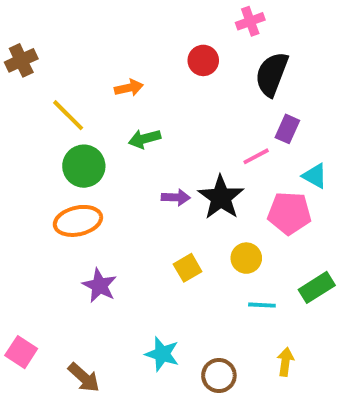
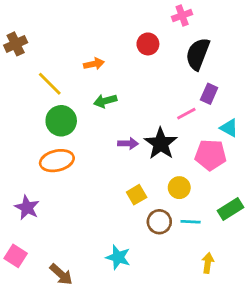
purple star: (100, 285) -> (27, 208), moved
brown circle: (219, 376) -> (159, 222), moved

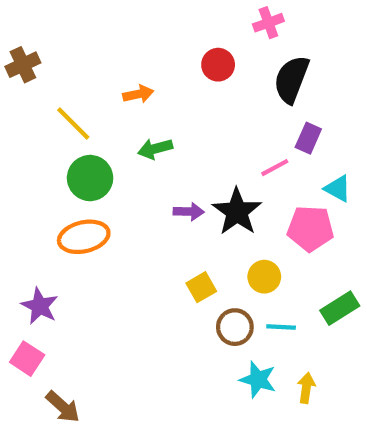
pink square: (16, 256) -> (27, 359), moved
cyan star: (118, 257) -> (258, 380), moved
brown arrow: (61, 274) -> (63, 407), moved

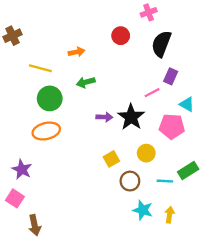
yellow line: (73, 123) -> (40, 68), turned -30
cyan line: (281, 327) -> (165, 181), moved
brown arrow: (63, 407) -> (35, 225), turned 36

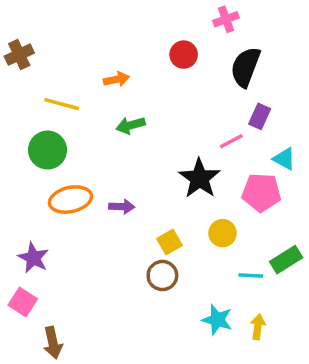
green circle: (50, 98) -> (48, 150), moved
purple arrow: (104, 117) -> (122, 207), moved
brown circle: (130, 181) -> (162, 276), moved

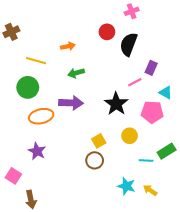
black semicircle: (245, 67) -> (129, 44), moved
purple arrow: (122, 207) -> (71, 103), moved, size x1.6
purple star: (33, 258) -> (37, 151), moved
yellow arrow: (258, 327) -> (150, 190), turned -64

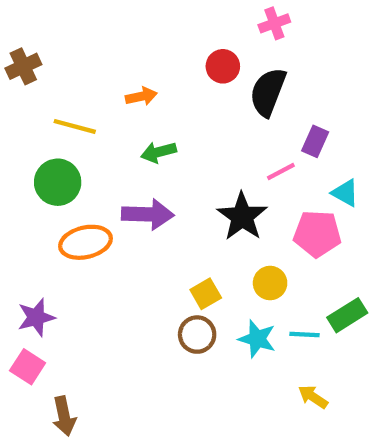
purple star: (37, 151) -> (36, 317), moved, turned 30
cyan star: (126, 186) -> (257, 339), moved

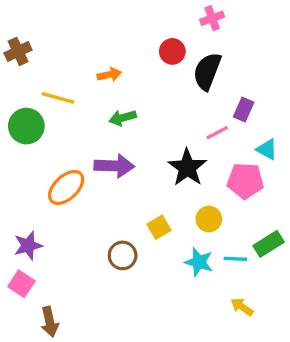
green circle: (58, 182) -> (26, 126), moved
orange ellipse: (86, 242) -> (66, 187), turned -30
brown circle: (197, 335) -> (123, 255), moved

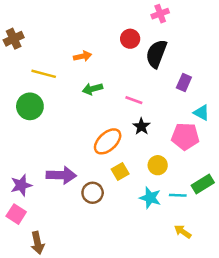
green circle: (26, 126) -> (30, 106), moved
pink line: (217, 133) -> (134, 100), moved, turned 48
purple arrow: (114, 166) -> (61, 175), moved
black star: (187, 168) -> (141, 126), size x0.6
orange ellipse: (66, 187) -> (108, 141), moved

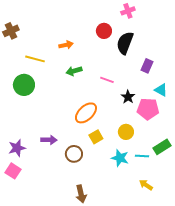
black star: (141, 126) -> (128, 97), moved
purple arrow: (61, 175) -> (49, 140), size x0.7
brown arrow: (37, 243) -> (81, 194), moved

